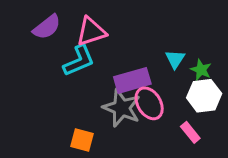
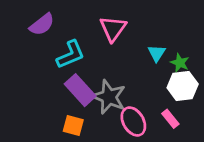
pink triangle: (91, 32) -> (113, 29), moved, turned -36
purple rectangle: (132, 80) -> (80, 90), moved, turned 64
pink ellipse: (149, 103) -> (133, 121), moved

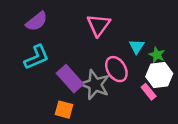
cyan L-shape: (71, 55) -> (37, 57), moved
pink rectangle: (170, 119) -> (149, 92), moved
pink ellipse: (133, 121) -> (116, 69), moved

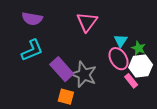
purple semicircle: (37, 21) -> (32, 19), turned 48
pink ellipse: (116, 69) -> (119, 59), moved
orange square: (64, 110) -> (66, 97), moved

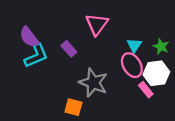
purple semicircle: (32, 19) -> (29, 37), moved, turned 42
green star: (139, 48) -> (161, 46), moved
purple rectangle: (62, 69) -> (69, 49), moved, size x0.6

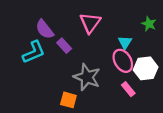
purple semicircle: (29, 37) -> (45, 29), moved
green star: (161, 46) -> (149, 24), moved
pink rectangle: (146, 90) -> (128, 89), moved

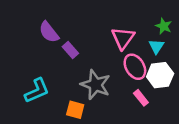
pink triangle: (90, 23) -> (123, 38), moved
cyan triangle: (125, 42) -> (156, 46), moved
cyan L-shape: (34, 52) -> (37, 91), moved

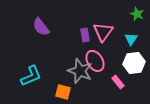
green star: (164, 26) -> (137, 14), moved
purple rectangle: (70, 50) -> (85, 35), moved, turned 32
pink ellipse: (135, 67) -> (95, 61), moved

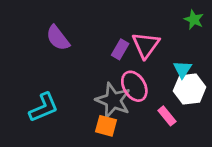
purple rectangle: (85, 35) -> (120, 49), turned 40
cyan triangle: (131, 39) -> (183, 69), moved
orange square: (63, 92) -> (106, 126), moved

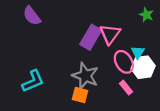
purple semicircle: (58, 38) -> (32, 16), moved
purple rectangle: (120, 49) -> (91, 37), size x1.6
pink ellipse: (134, 86) -> (124, 62), moved

